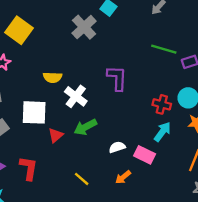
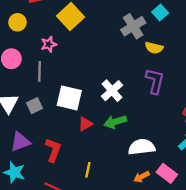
yellow semicircle: (53, 77) -> (154, 48), moved
white semicircle: (117, 147) -> (142, 147), size x1.6
pink rectangle: (145, 155) -> (167, 173), moved
yellow line: (82, 179) -> (88, 170), moved, turned 49

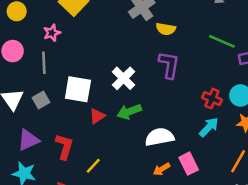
yellow line: (88, 170) -> (93, 166), moved, turned 35
pink rectangle: (167, 173) -> (189, 164), turned 30

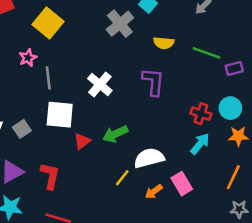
yellow semicircle: (166, 29) -> (164, 43), moved
gray line: (44, 63) -> (48, 78), moved
white cross: (124, 78) -> (100, 85), moved
yellow line: (93, 166) -> (122, 178), moved

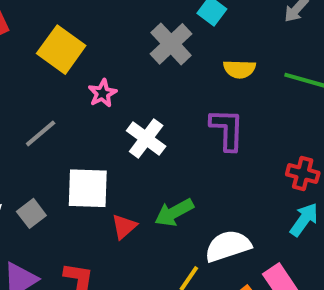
pink star: (28, 58) -> (103, 93), moved
gray line: (48, 78) -> (41, 133), moved, turned 60

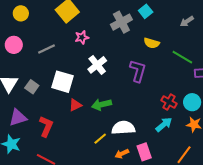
gray square: (31, 213) -> (32, 87), turned -32

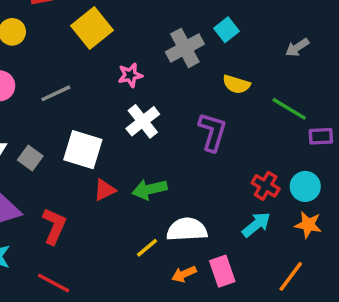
pink star: (82, 37) -> (130, 75), moved

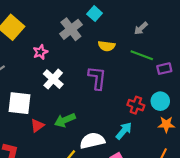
gray arrow: (297, 47) -> (141, 28), moved
cyan arrow: (256, 225) -> (124, 131), moved

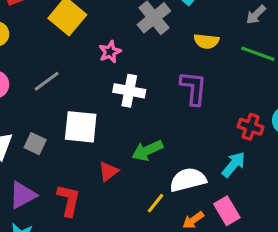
white cross: (53, 79) -> (129, 91), turned -30
red triangle: (37, 125) -> (108, 171), moved

